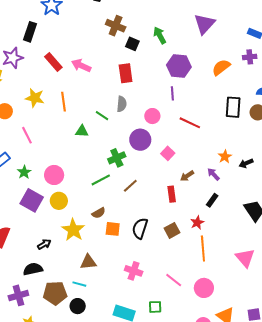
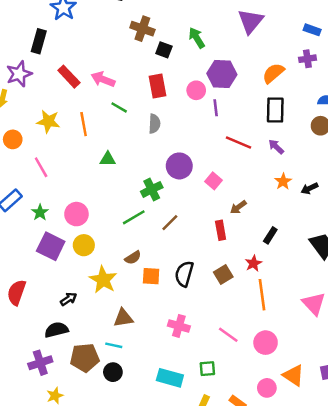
black rectangle: (233, 107) -> (275, 110), moved
green line: (102, 116) -> (119, 107), moved
pink circle: (152, 116) -> (196, 90), moved
purple arrow: (213, 174) -> (276, 147), moved

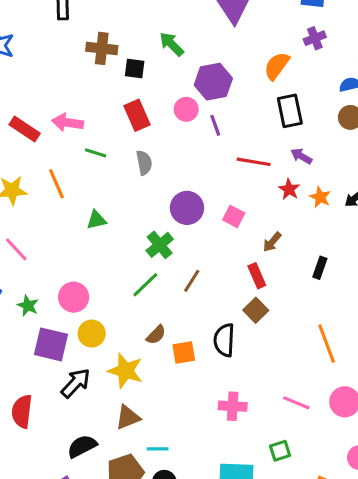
red star: (253, 263) -> (289, 189), moved
brown square: (223, 274) -> (256, 310), moved
black arrow: (69, 299) -> (76, 383), moved, size x1.5
brown triangle: (123, 318) -> (128, 417), moved

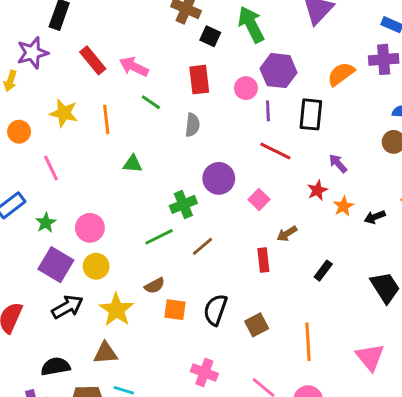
purple cross: (315, 38) -> (384, 59), size x1.4
green arrow: (172, 44) -> (251, 24), size x1.4
black rectangle: (290, 111) -> (311, 114), moved
red line: (254, 162) -> (275, 151), moved
brown square: (256, 310) -> (257, 325), moved

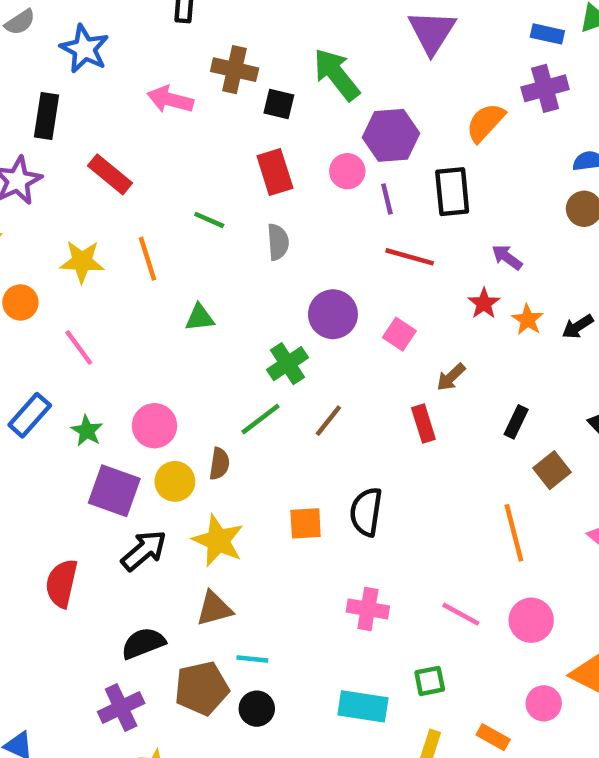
pink arrow: (134, 67) -> (170, 99), moved
brown semicircle: (155, 286) -> (219, 464), moved, turned -42
brown square: (257, 325) -> (552, 470), moved

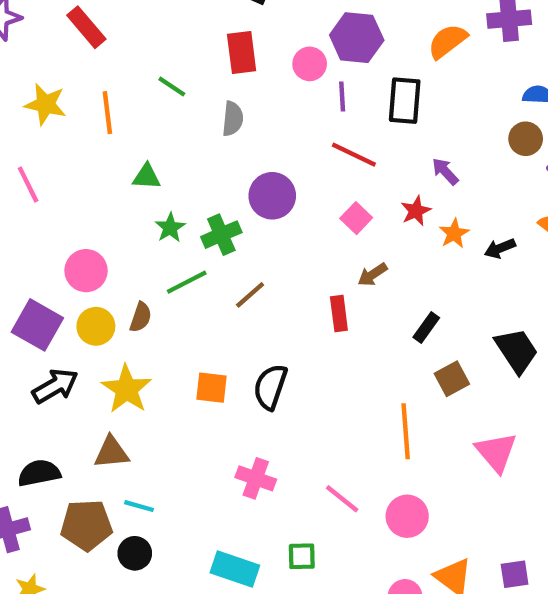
pink square: (399, 334) -> (356, 218), moved
green star: (87, 431) -> (170, 228), moved

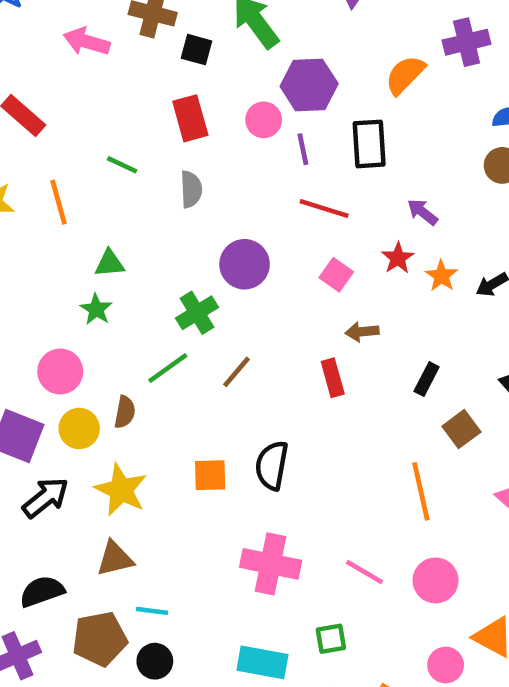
green star: (170, 228) -> (96, 309), moved
brown arrow: (372, 275) -> (362, 332), turned 36
pink cross: (256, 478) -> (271, 564), size x1.4

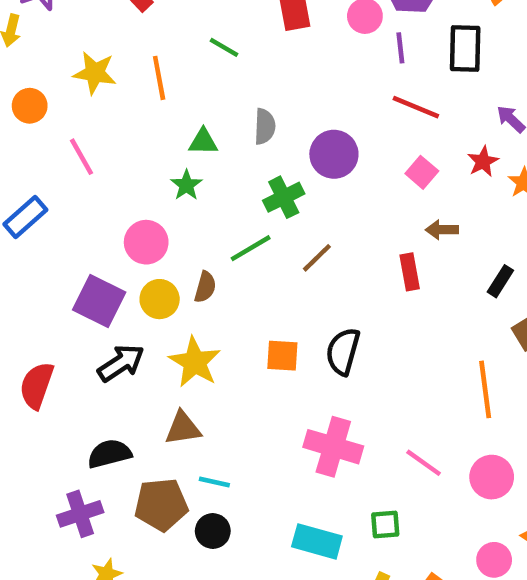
gray semicircle: (191, 189) -> (265, 126), moved

